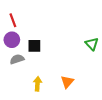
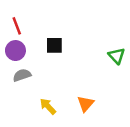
black square: (34, 46) -> (54, 45), moved
yellow arrow: (37, 84) -> (48, 106), turned -48

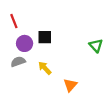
purple circle: (15, 51) -> (25, 43), moved
yellow arrow: (48, 106) -> (45, 68), moved

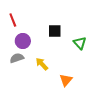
black square: (45, 37) -> (55, 31), moved
green triangle: (96, 46) -> (80, 43), moved

